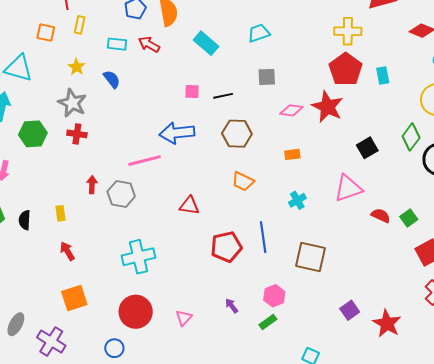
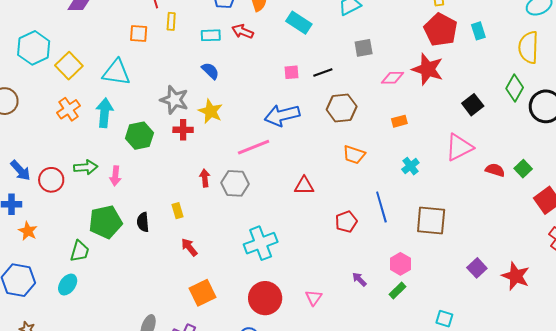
yellow star: (76, 67) -> (211, 111), moved, size x1.4
red pentagon: (226, 247) -> (346, 222), size x0.7

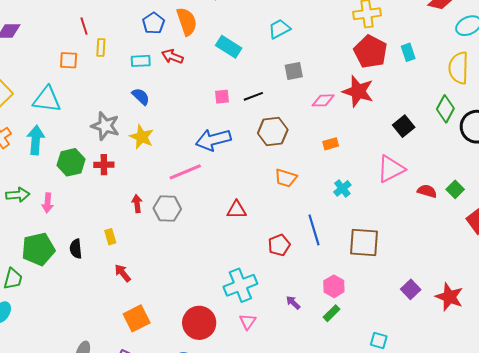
red cross: (183, 130) -> (104, 165), moved
cyan cross: (261, 243) -> (240, 285), moved

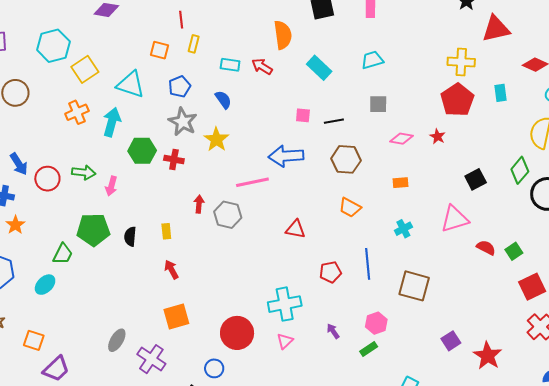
blue pentagon: (154, 23) -> (180, 87), moved
cyan rectangle: (408, 52) -> (501, 93), moved
red star: (358, 91) -> (438, 136), size x0.5

